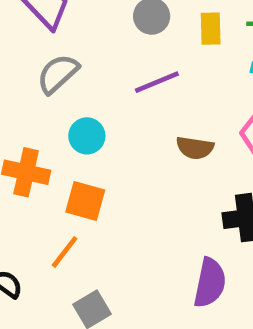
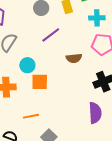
orange square: (85, 201) -> (40, 82), moved
orange line: (65, 252) -> (31, 116), turned 56

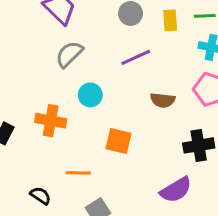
orange square: (40, 82) -> (118, 141), moved
purple semicircle: (95, 113) -> (176, 190), turned 50

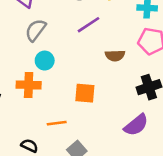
cyan circle: (90, 95) -> (45, 61), moved

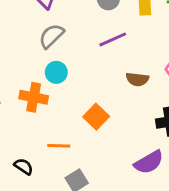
orange square: (85, 93) -> (96, 117), turned 30

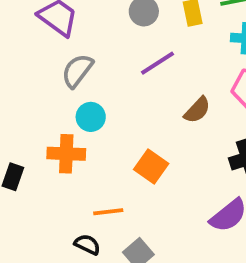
brown semicircle: (137, 79) -> (197, 110), turned -45
black semicircle: (24, 167) -> (87, 245), moved

